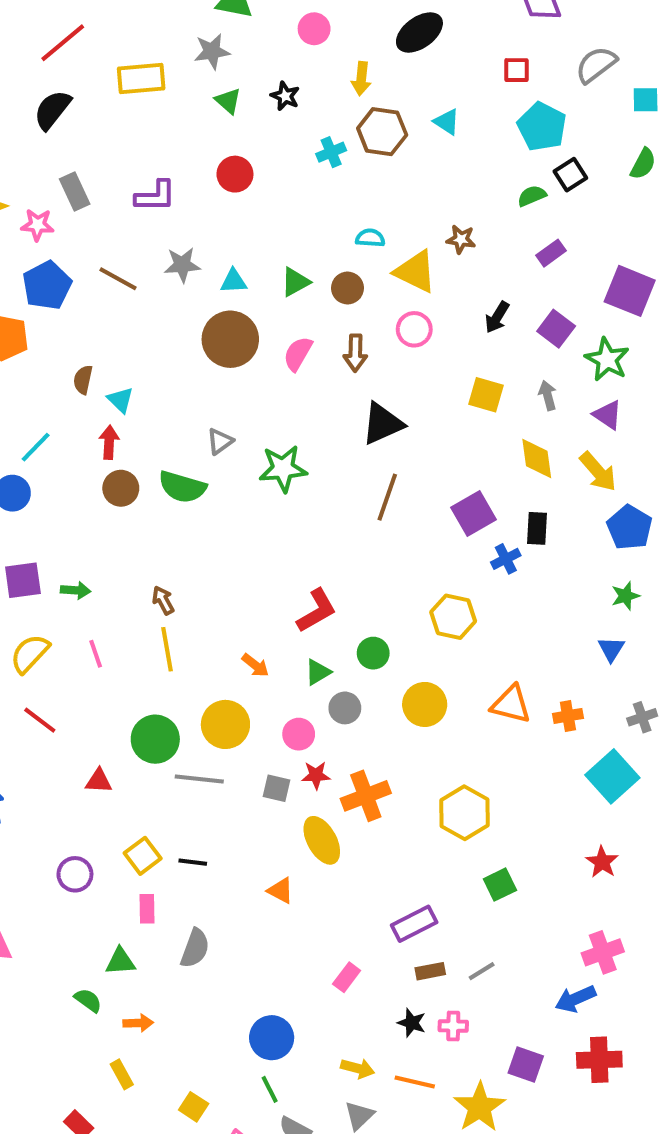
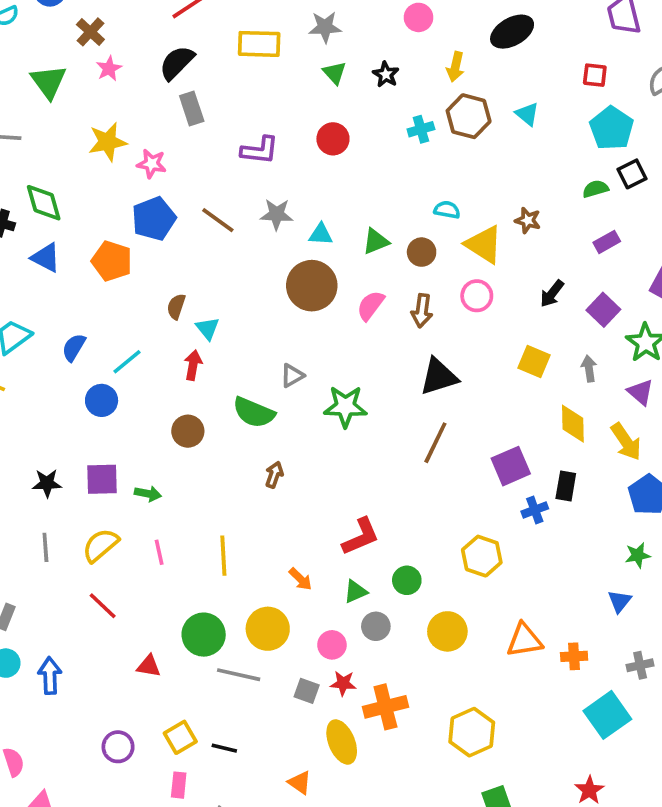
gray rectangle: (75, 191) -> (192, 108), moved
brown circle: (121, 488) -> (188, 431), moved
brown arrow: (163, 600) -> (274, 475), moved, turned 40
orange triangle: (511, 704) -> (524, 640), turned -30

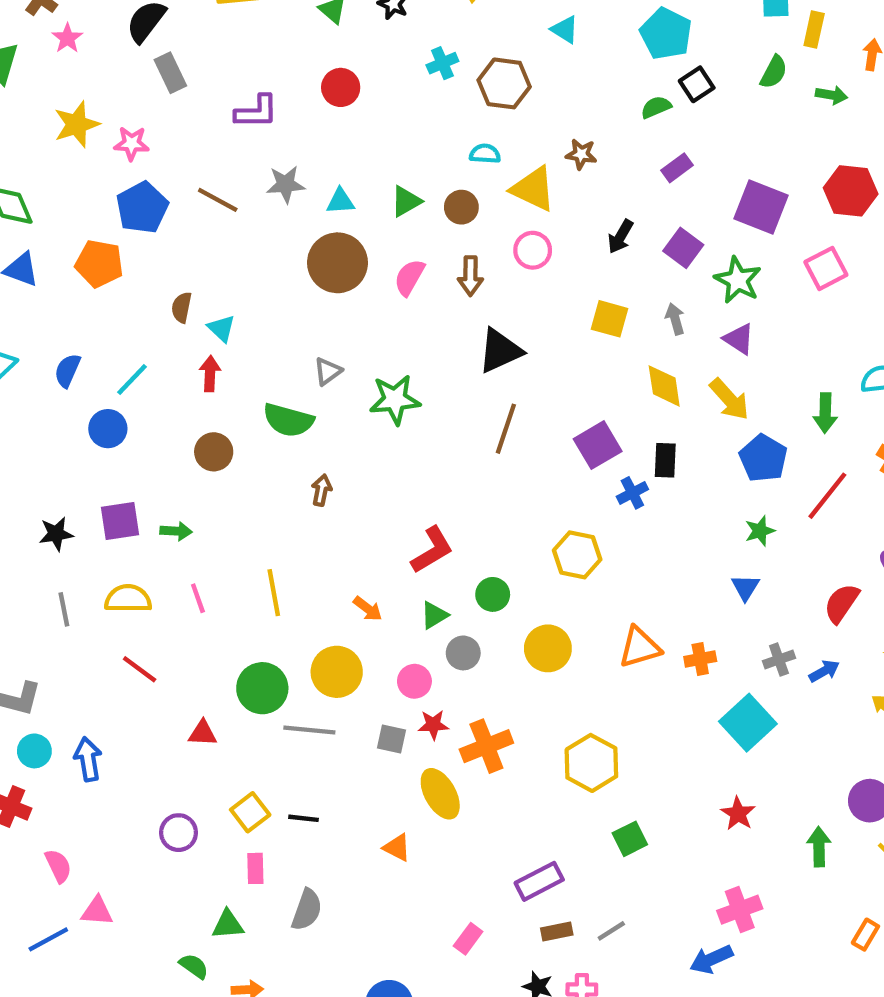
brown hexagon: (469, 116) -> (504, 83), moved
yellow semicircle: (100, 545) -> (128, 599), turned 48

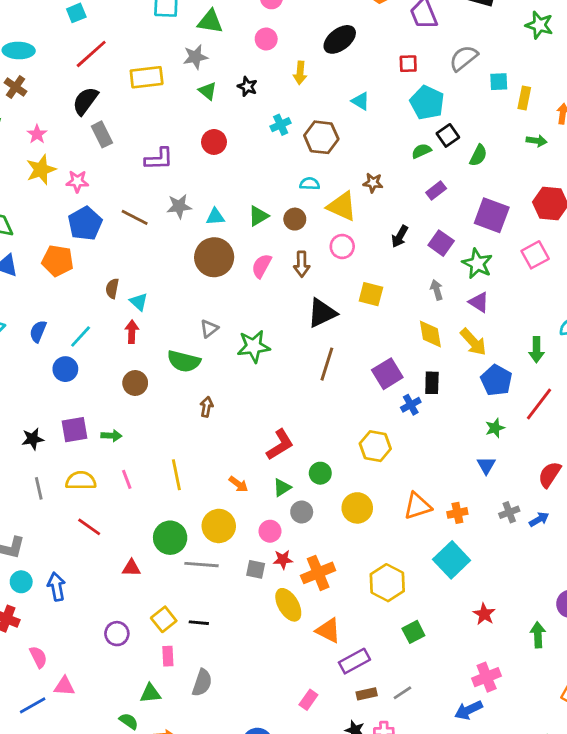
pink star: (67, 38) -> (37, 134), moved
green semicircle: (774, 72) -> (478, 155), moved
yellow square: (609, 319) -> (371, 294), moved
cyan square: (748, 723) -> (452, 560), moved
orange triangle: (397, 848) -> (328, 630), moved, size x1.4

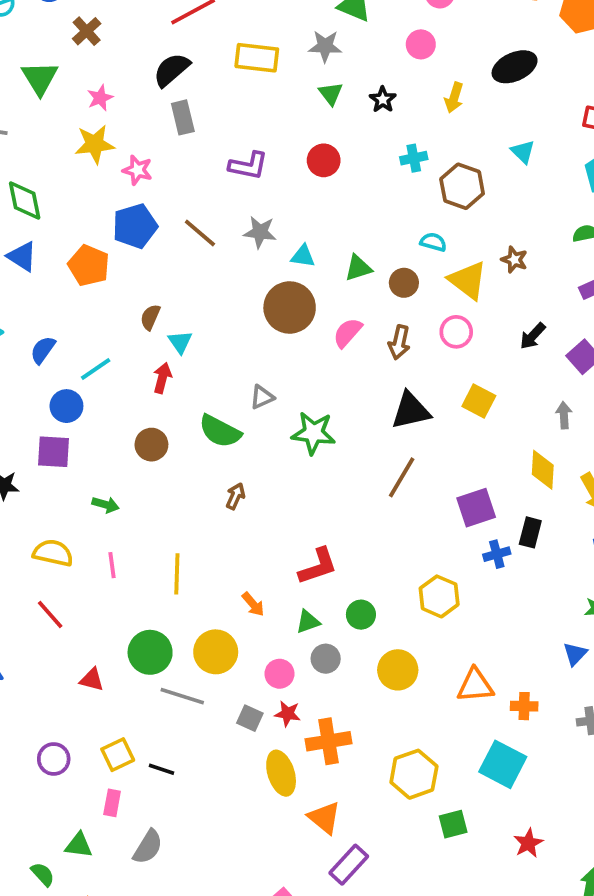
purple square: (75, 430) -> (54, 452), moved
cyan square: (452, 560) -> (503, 764), turned -32
green square: (413, 632) -> (453, 824), moved
purple rectangle: (354, 661) -> (349, 865), turned -32

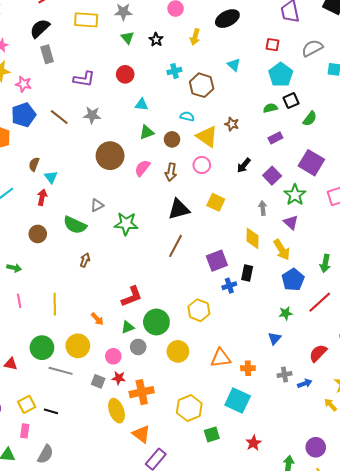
cyan triangle: (303, 256) -> (142, 105), moved
green circle: (361, 615) -> (156, 322), size x1.6

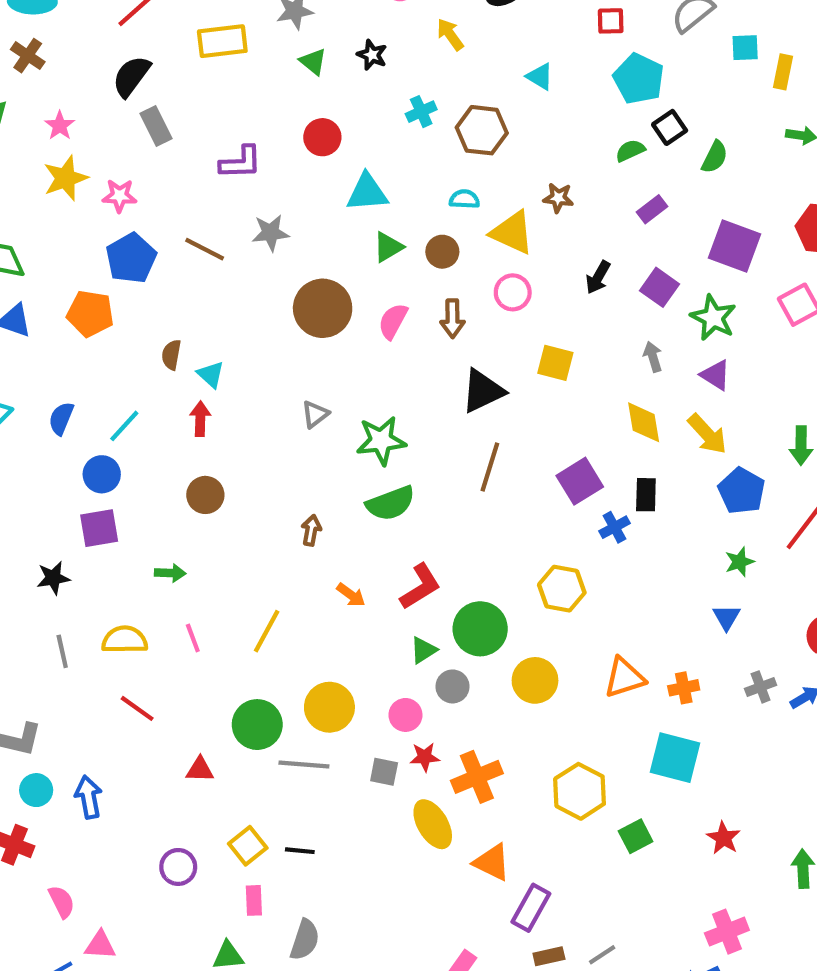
yellow arrow: (195, 37) -> (450, 34), turned 140
cyan triangle: (142, 105) -> (367, 192), size x1.5
green semicircle: (75, 225) -> (391, 503), moved, turned -35
yellow line: (55, 304) -> (267, 631), turned 40
orange arrow: (97, 319) -> (351, 595), moved

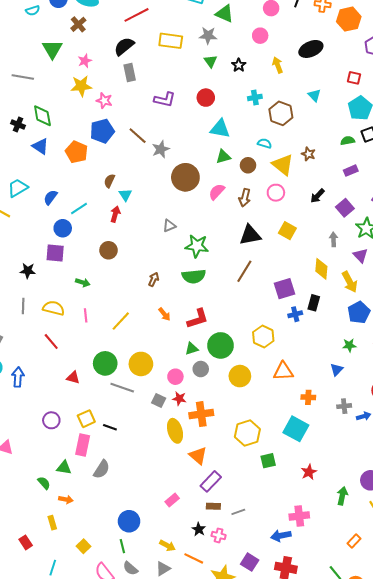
gray star: (271, 233) -> (161, 149), moved, turned -30
orange triangle: (624, 678) -> (283, 371), moved
pink rectangle: (254, 900) -> (83, 445), size x1.5

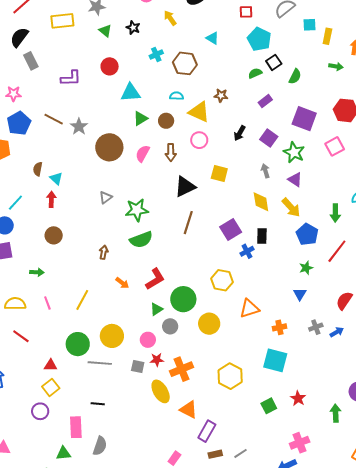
yellow square: (86, 419) -> (51, 387), moved
green square: (268, 461) -> (269, 406), moved

